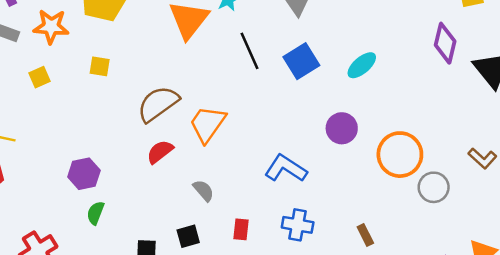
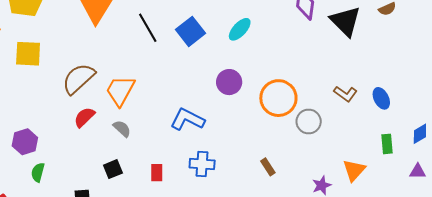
yellow square: (100, 66) -> (28, 54), size x1.6
gray semicircle: (204, 191) -> (122, 129), moved
brown rectangle: (365, 235) -> (268, 167), moved
black square: (188, 236) -> (113, 169), moved

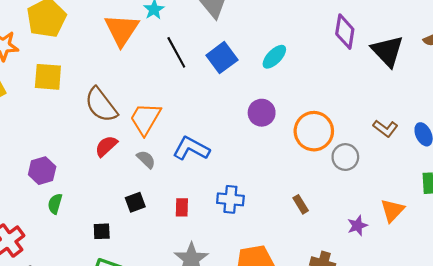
brown semicircle: (79, 79) -> (101, 105), turned -87
blue L-shape: (187, 119) -> (191, 149), moved

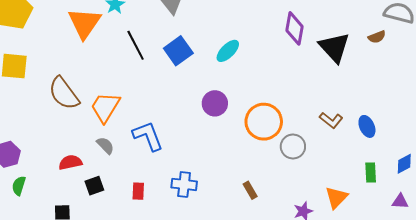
red semicircle: (106, 146) -> (70, 162), moved, turned 30
blue L-shape: (191, 149) -> (148, 136), turned 40

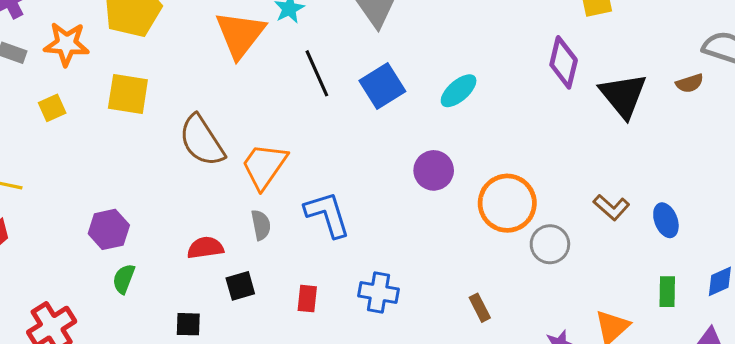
gray semicircle: (105, 145) -> (261, 225), turned 30

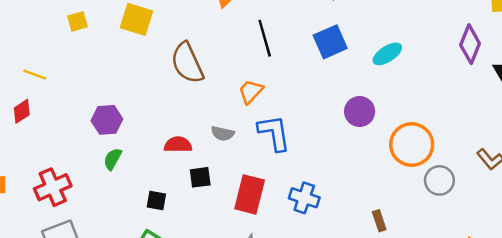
black line: (317, 73) -> (265, 38), moved
orange trapezoid: (264, 166) -> (251, 92), moved, size x0.7
gray semicircle: (261, 225) -> (223, 133), turned 105
red rectangle: (307, 299) -> (250, 194), size x1.8

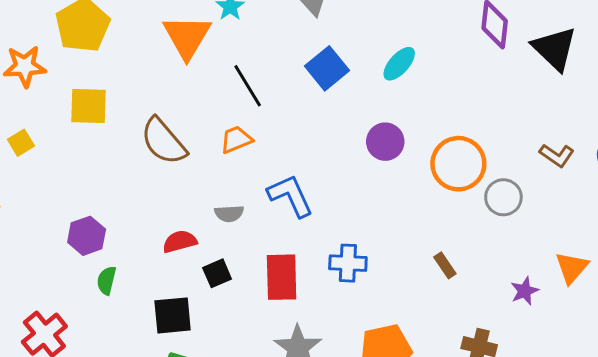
yellow square: (78, 21) -> (21, 143), moved
orange trapezoid: (251, 92) -> (236, 140), moved, turned 40
black square: (156, 201) -> (173, 315), size x1.6

